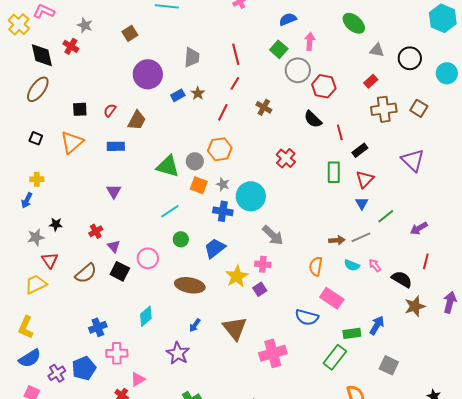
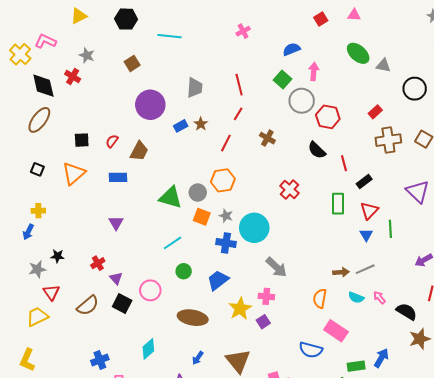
gray triangle: (377, 50) -> (383, 65), moved
green line: (386, 216) -> (390, 229), moved, turned -54

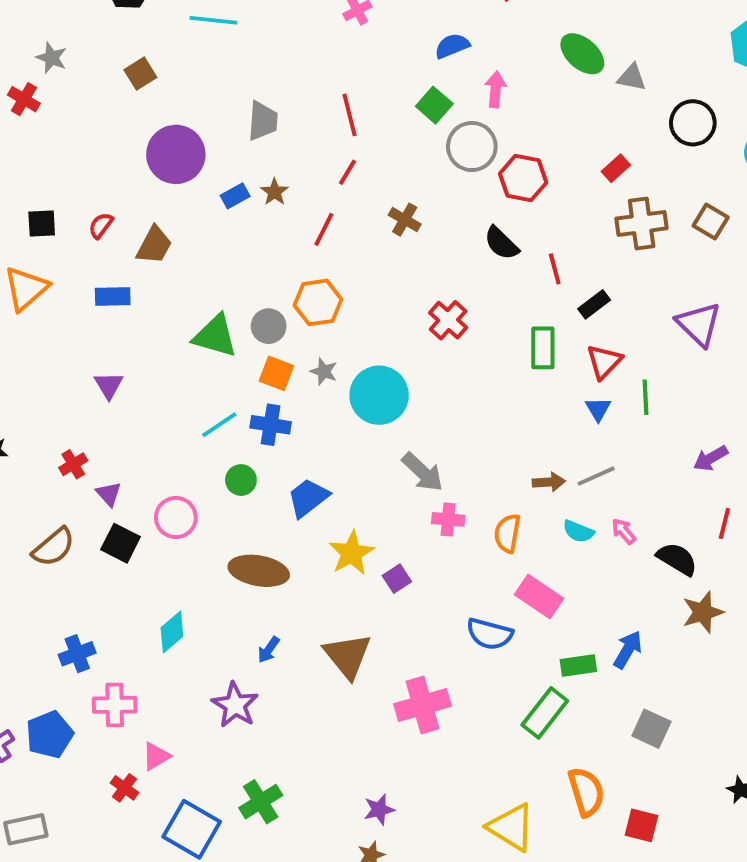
blue cross: (226, 243) -> (271, 425), moved
pink cross: (266, 296) -> (448, 519), moved

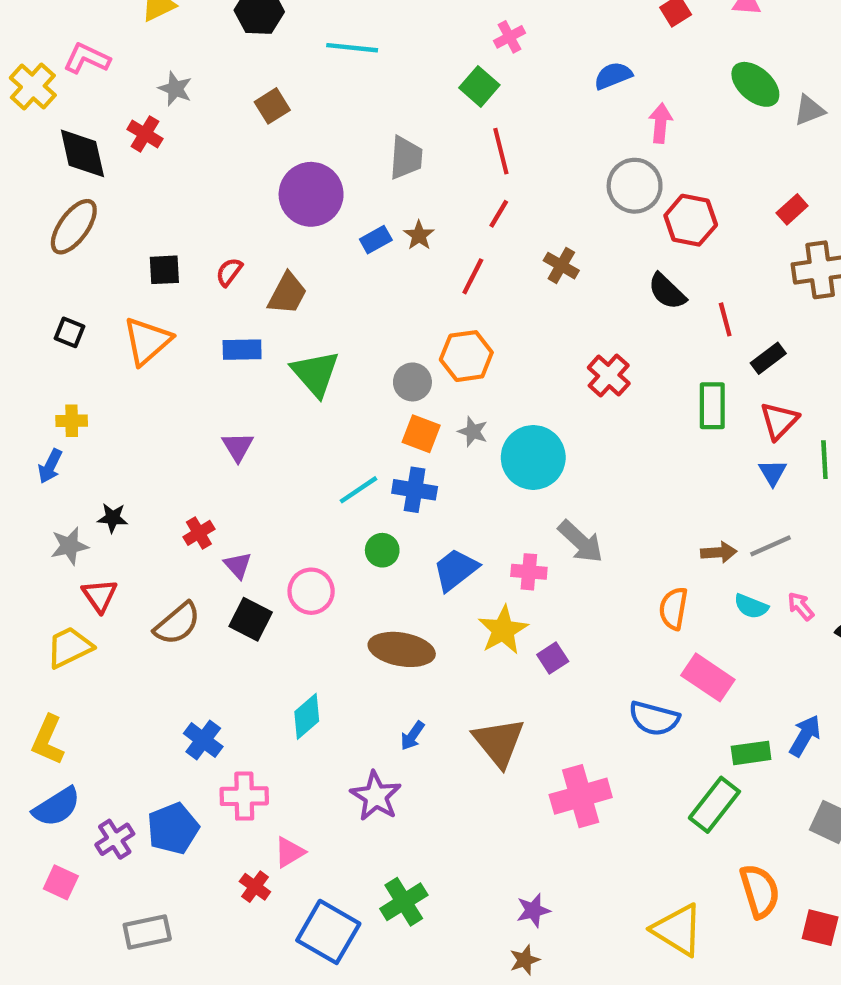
gray triangle: (632, 77) -> (809, 110), turned -32
green square: (434, 105) -> (479, 86), moved
green triangle: (215, 336) -> (315, 373), moved, turned 33
pink cross: (448, 519) -> (529, 572), moved
blue cross: (77, 654) -> (203, 740), turned -32

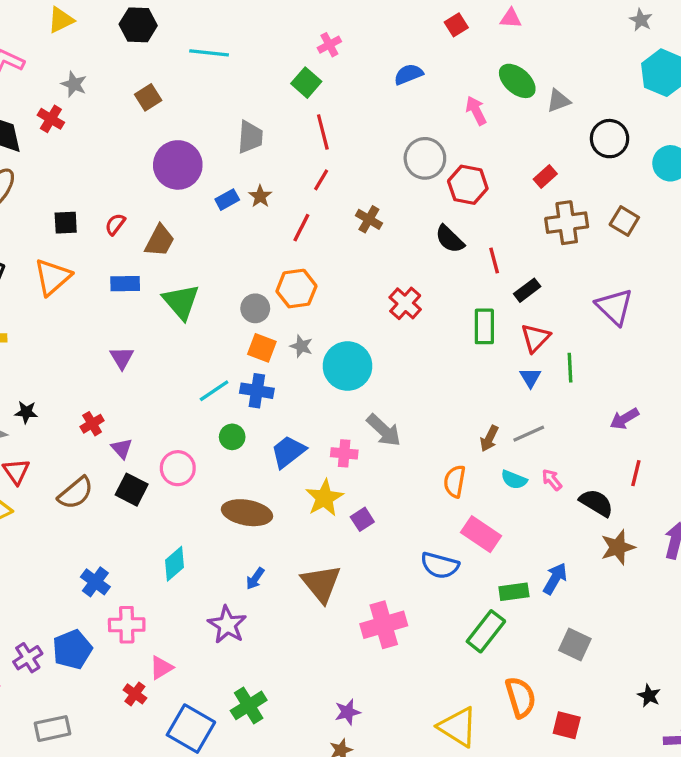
pink arrow: (660, 123) -> (476, 111), moved, turned -32
brown arrow: (719, 552) -> (489, 439), turned 120

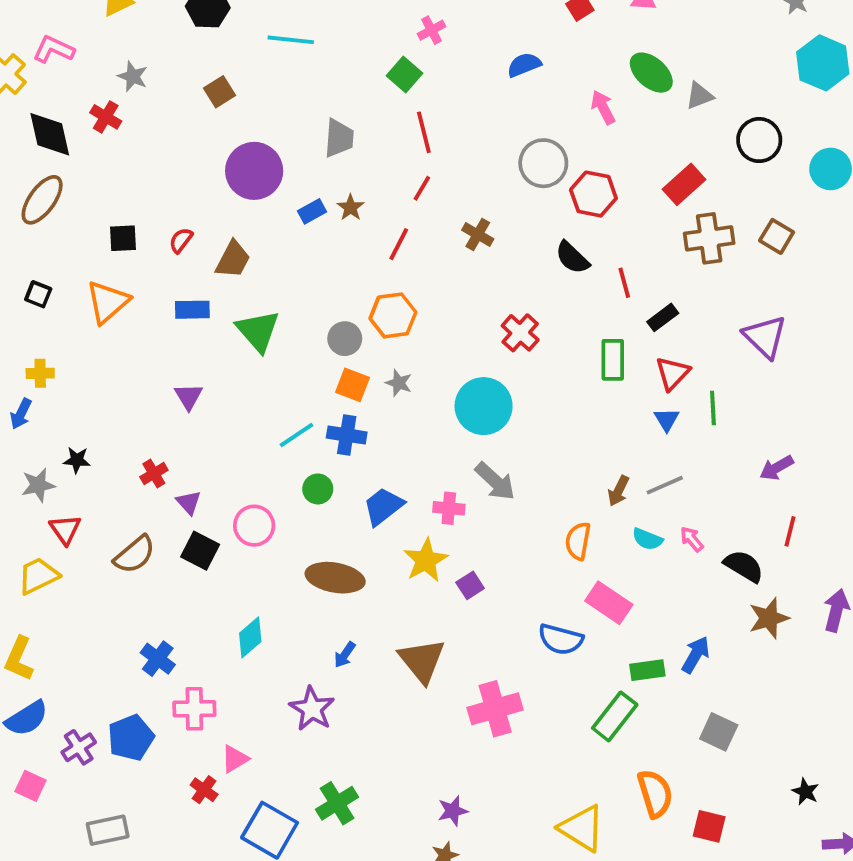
red rectangle: (545, 177) -> (684, 184), size x1.5
cyan circle: (348, 366) -> (484, 406), moved

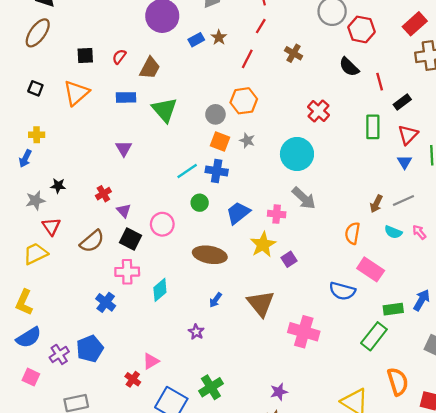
pink cross: (194, 709) -> (127, 272), moved
purple star: (312, 709) -> (196, 332), size x0.6
pink cross: (495, 709) -> (304, 332), turned 32

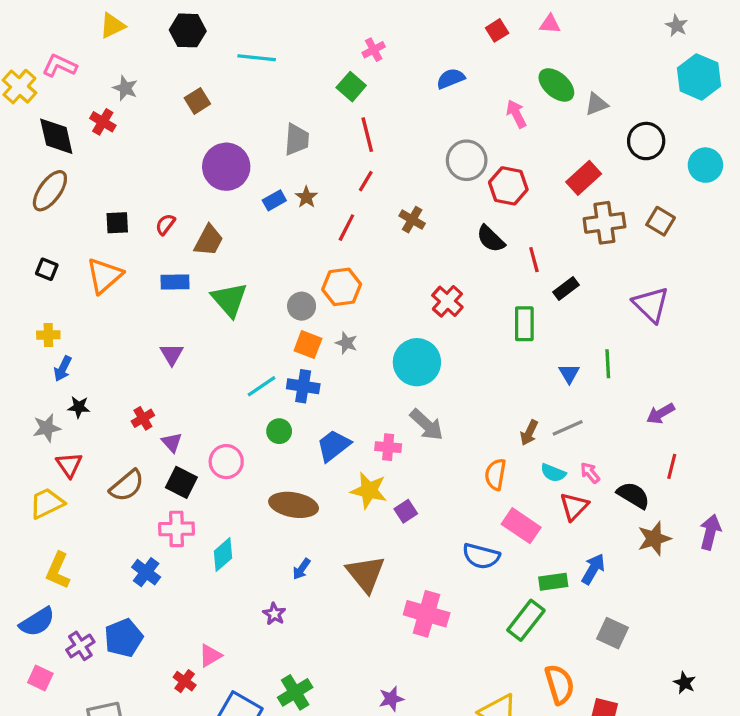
red triangle: (408, 135) -> (574, 506), moved
blue arrow: (25, 159) -> (63, 369), moved
yellow star: (263, 245) -> (369, 490), turned -30
yellow L-shape: (24, 302) -> (58, 571), moved

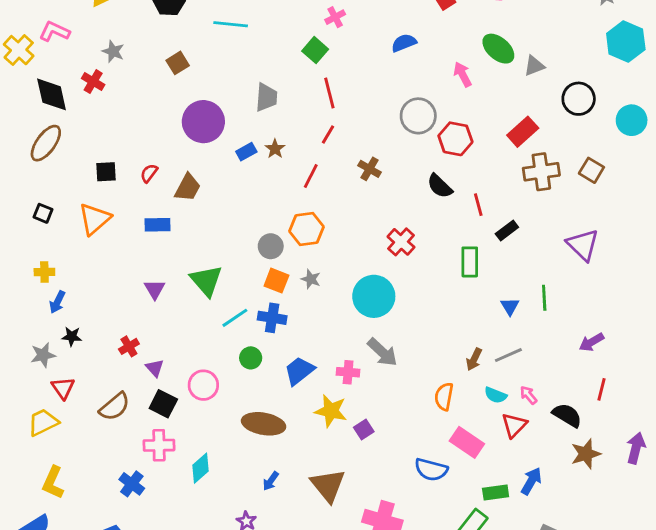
green triangle: (229, 300) -> (206, 281), moved

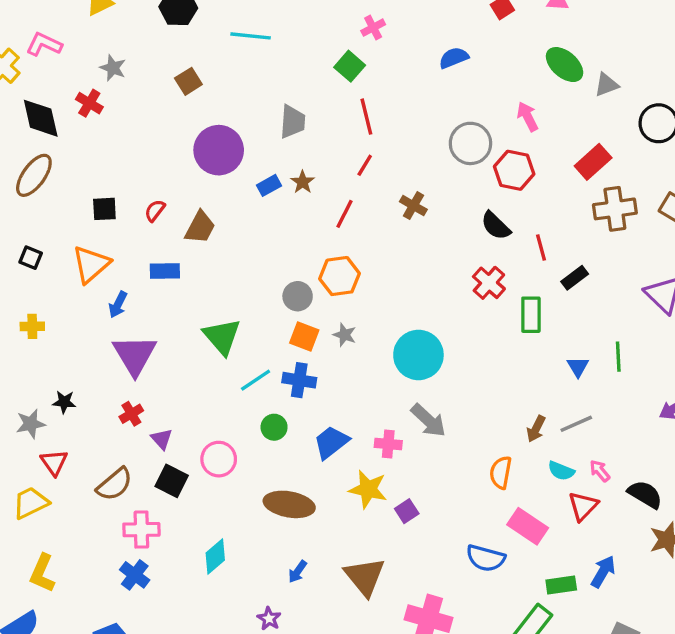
pink arrow: (463, 74) -> (528, 117), moved
red cross: (401, 242) -> (489, 283), moved
purple triangle: (155, 289) -> (135, 355), moved, size x1.8
blue arrow: (57, 302) -> (118, 305), moved
pink cross: (159, 445) -> (141, 530), moved

